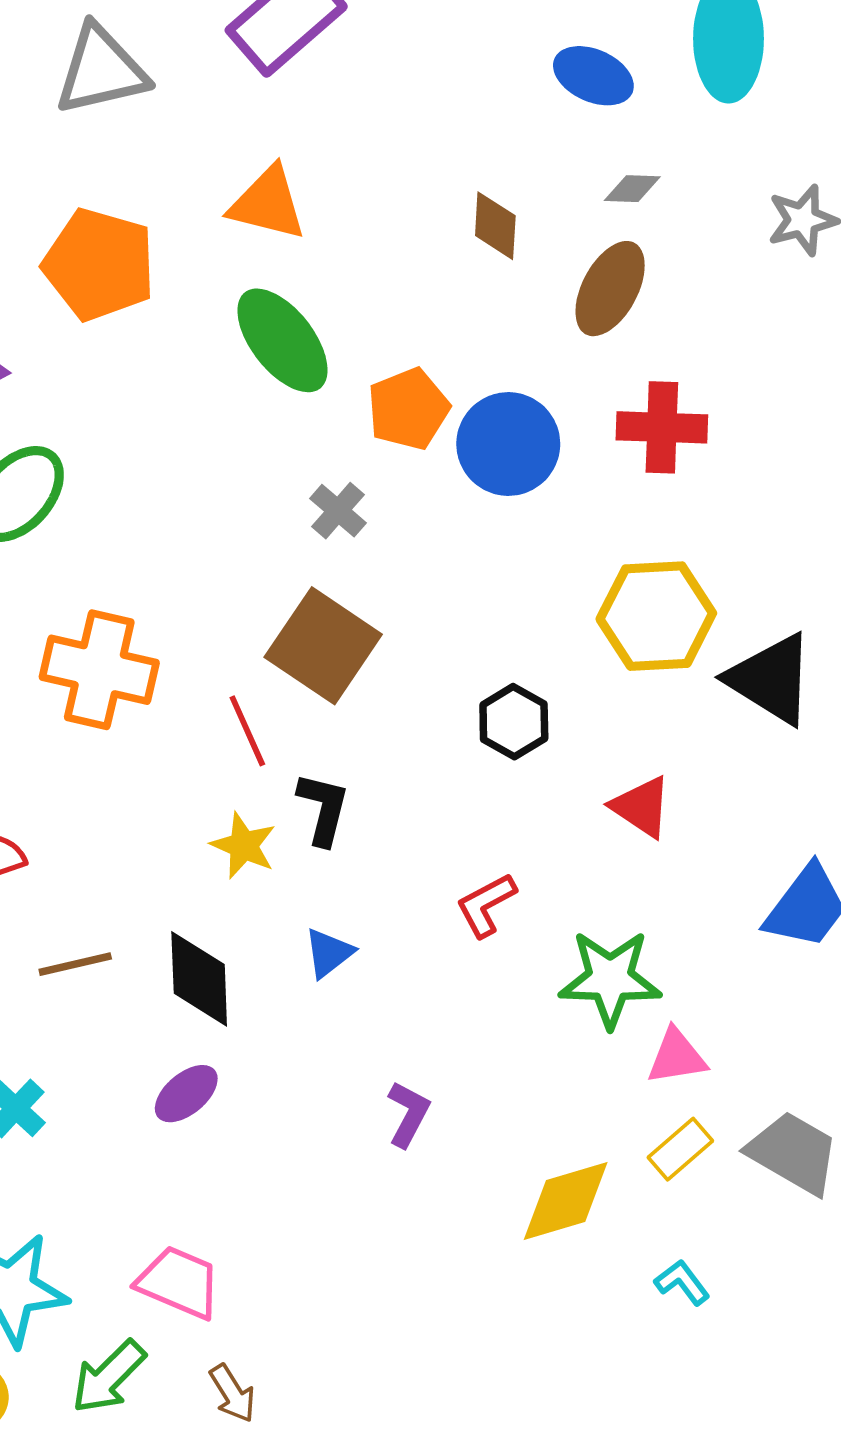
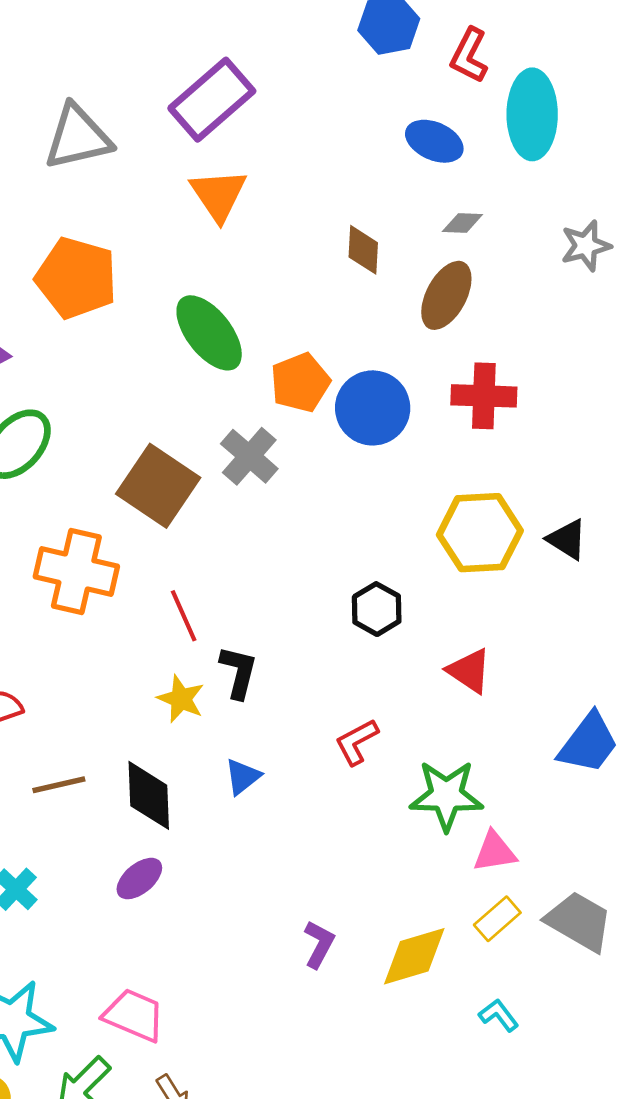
orange triangle: (268, 203) -> (218, 195), moved, turned 42
gray cross: (338, 511) -> (249, 456), size x1.4
brown square: (323, 646) -> (158, 486), moved
black triangle: (771, 679) -> (567, 539), moved, size x0.6
purple L-shape: (408, 1114) -> (319, 944), moved

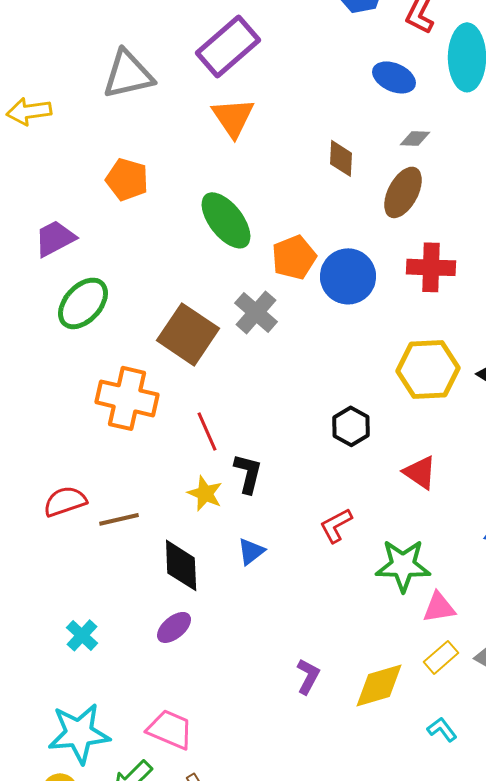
orange pentagon: (76, 278) -> (127, 179), size x0.7
brown line: (59, 785) -> (119, 519), moved

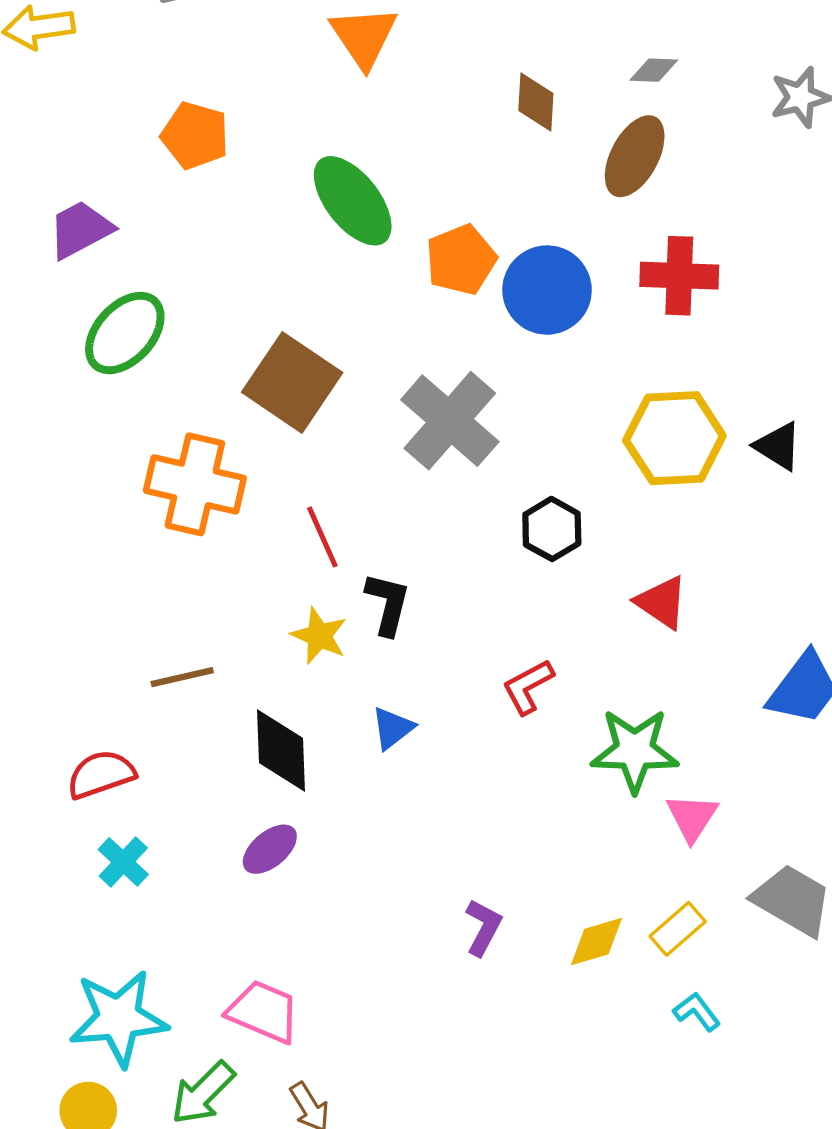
gray cross: (256, 312) -> (450, 421), moved, size x1.4
red semicircle: (65, 501) -> (101, 774), moved
pink triangle: (439, 607) -> (692, 817), turned -48
yellow rectangle: (441, 657) -> (678, 929), moved
yellow diamond: (379, 685) -> (596, 942), size x0.7

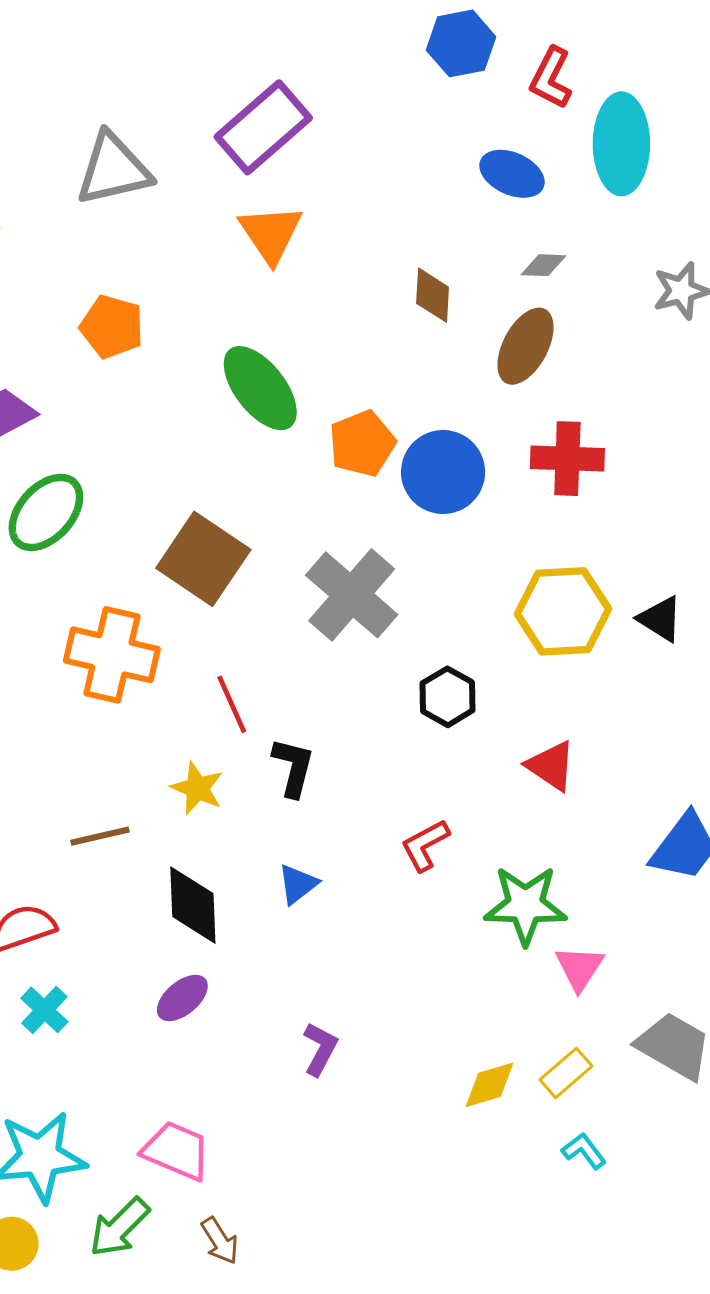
yellow star: (319, 636) -> (197, 788), moved
purple L-shape: (483, 927) -> (320, 1049), moved

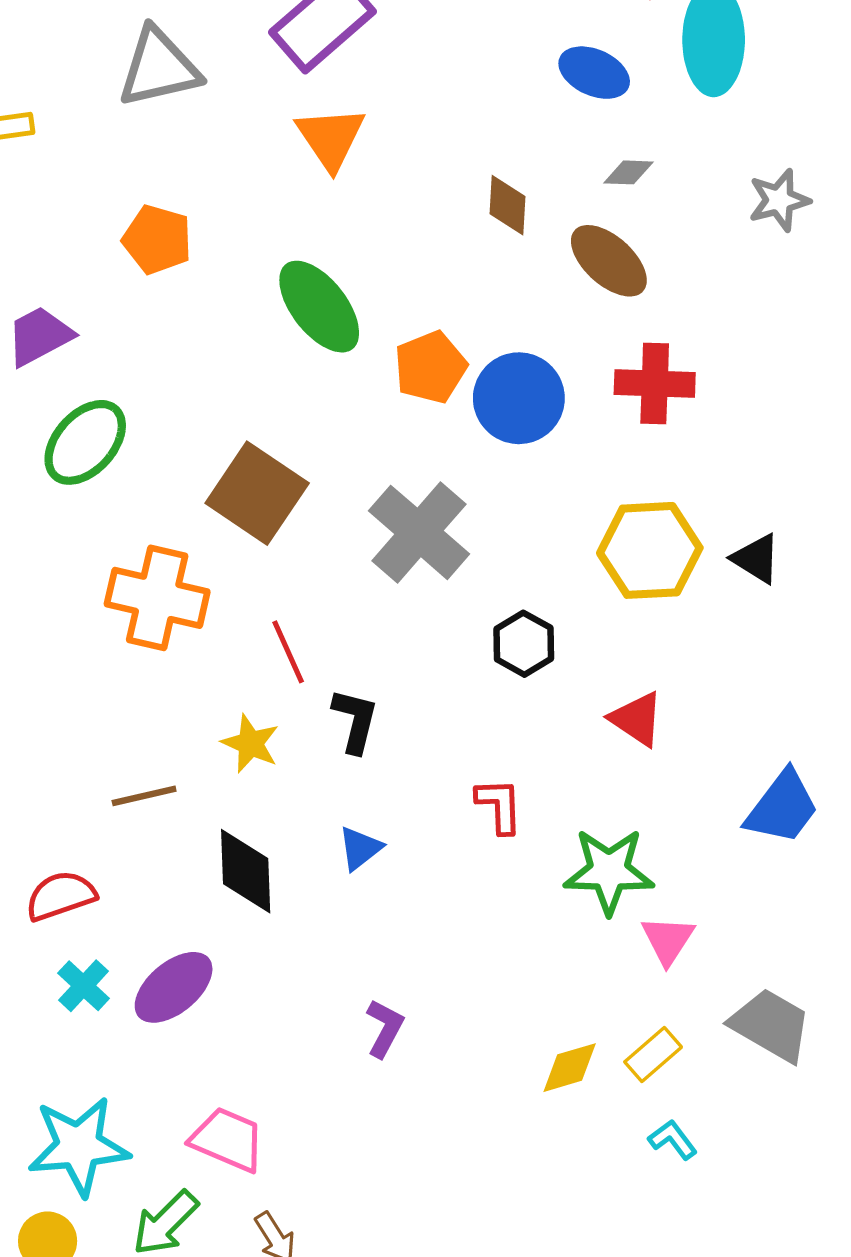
brown ellipse: (525, 346) -> (609, 261), turned -76
red L-shape: (425, 845) -> (499, 806), turned 116
purple ellipse: (182, 998) -> (174, 987), moved, size x1.4

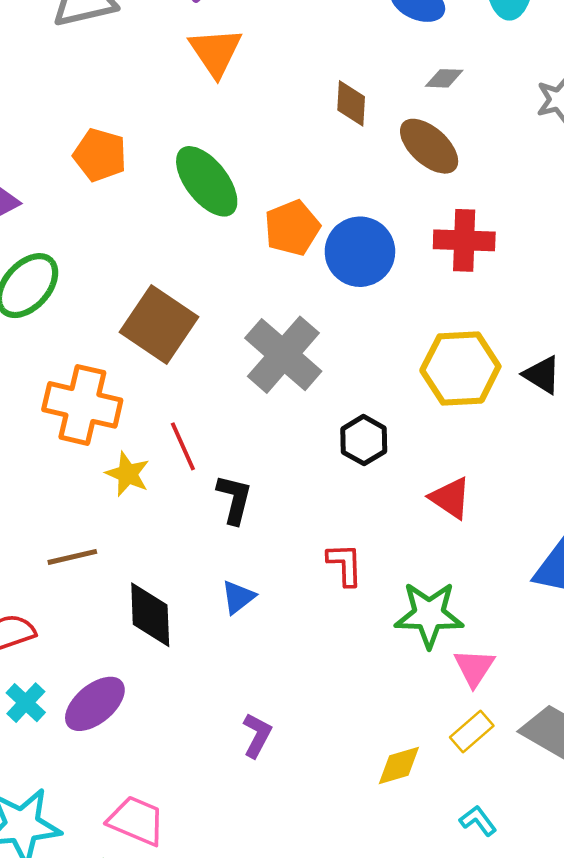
orange pentagon: (157, 239) -> (100, 155), moved
yellow star: (250, 744) -> (128, 474), moved
yellow rectangle: (653, 1054) -> (472, 732), moved

